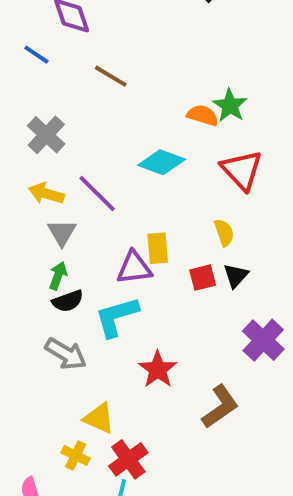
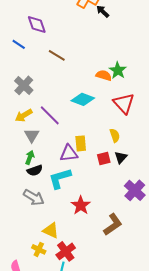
yellow arrow: (46, 193) -> (24, 115), turned -48

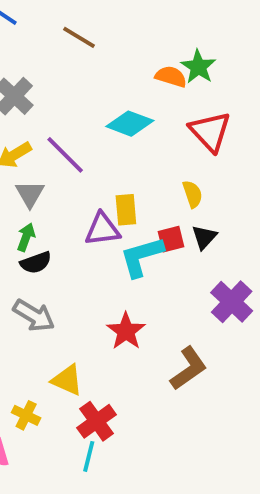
cyan L-shape: (60, 178) -> (142, 257), moved
yellow cross: (39, 249) -> (26, 415), moved

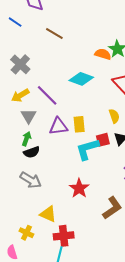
purple triangle: (102, 229) -> (58, 126), moved
red cross: (97, 421) -> (64, 236), turned 30

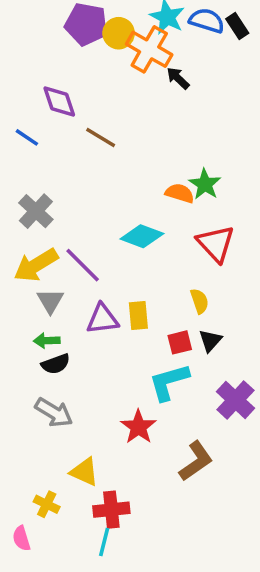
brown line: (54, 33) -> (101, 137), moved
yellow arrow: (20, 95) -> (36, 265), size x1.4
green arrow: (26, 139) -> (47, 341), turned -112
cyan L-shape: (87, 149) -> (169, 382), moved

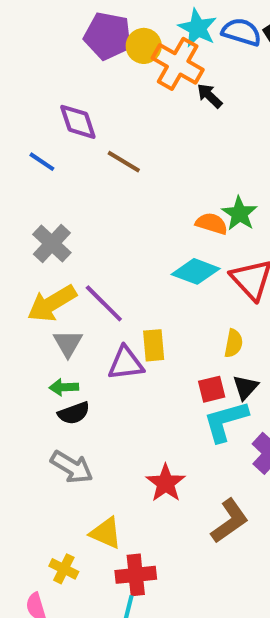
cyan diamond: (142, 236) -> (196, 271), moved
yellow semicircle: (199, 301) -> (234, 343), turned 30
yellow rectangle: (138, 315) -> (154, 345), moved
cyan L-shape: (169, 382) -> (226, 421), moved

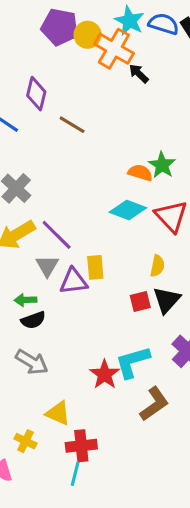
purple diamond: (78, 122) -> (36, 94), turned 32
gray triangle: (68, 343) -> (47, 266), moved
black triangle: (245, 387) -> (167, 300), size x1.4
cyan L-shape: (226, 421) -> (133, 362), moved

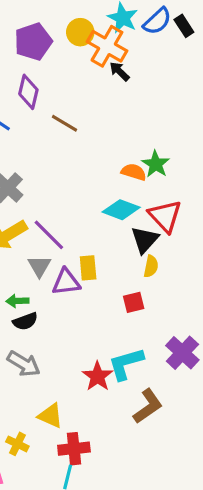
blue semicircle: (164, 24) -> (157, 21), turned 120
purple pentagon: (60, 27) -> (33, 42), moved, turned -30
black arrow: (139, 74) -> (120, 71), moved
black triangle: (167, 300) -> (145, 240), moved

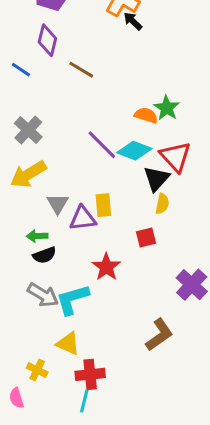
purple line: (49, 235) -> (102, 145), moved
cyan L-shape: (126, 364) -> (72, 299), moved
red star: (98, 376) -> (106, 267), moved

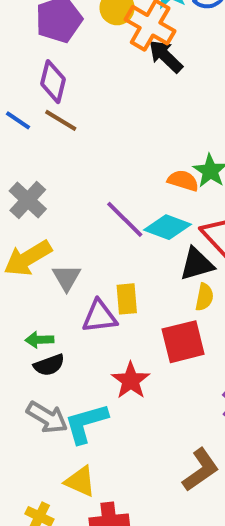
black arrow: (133, 21) -> (166, 56), size x1.4
brown line: (81, 70) -> (61, 120), moved
black triangle: (156, 179) -> (197, 264), turned 32
gray triangle: (58, 204) -> (67, 278), moved
red square: (146, 238) -> (183, 342), size x1.6

